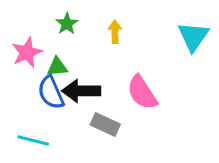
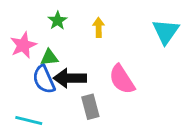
gray rectangle: (105, 125) -> (90, 107), turned 50

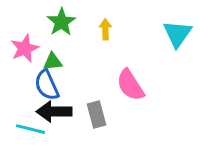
green star: (58, 21) -> (61, 22), size x1.4
black arrow: (70, 78) -> (54, 112), moved

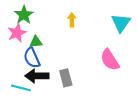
green star: (61, 22) -> (24, 15), moved
pink semicircle: (130, 85) -> (110, 60), moved

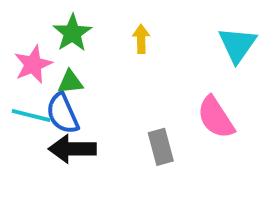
green star: (24, 15) -> (72, 33), moved
gray rectangle: (66, 78) -> (161, 147), moved
cyan line: (21, 88) -> (31, 115), moved

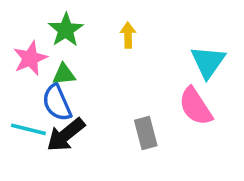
cyan triangle: (237, 45) -> (208, 62), moved
cyan line: (31, 115) -> (28, 129), moved
black arrow: (72, 149) -> (66, 135), turned -39

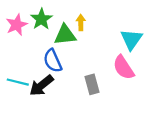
pink star: (30, 58) -> (17, 25), moved
green triangle: (64, 74) -> (65, 35), moved, size x1.5
blue semicircle: (57, 103) -> (53, 61), moved

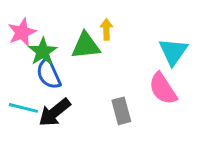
green star: (41, 19) -> (43, 52), moved
blue semicircle: (53, 61) -> (49, 74), moved

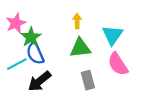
green triangle: (86, 46) -> (80, 48), moved
cyan triangle: (173, 52) -> (113, 35), moved
cyan line: (23, 108) -> (17, 64), moved, turned -42

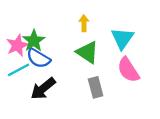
pink star: (16, 23) -> (17, 45), moved
green triangle: (80, 48) -> (87, 52), turned 40
blue semicircle: (35, 53) -> (38, 58), turned -35

